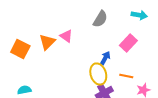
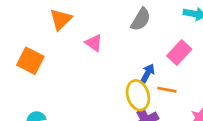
orange triangle: (47, 42) -> (61, 19), moved
orange line: (126, 76) -> (167, 90), moved

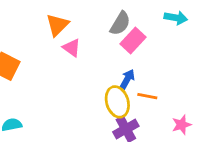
orange triangle: (61, 19) -> (57, 25), moved
pink rectangle: (179, 52) -> (133, 41), moved

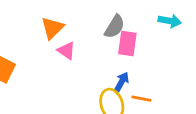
pink rectangle: (133, 41) -> (127, 44), turned -35

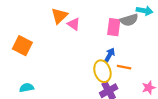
gray semicircle: (115, 27) -> (129, 20), moved, turned 42
pink triangle: (66, 51) -> (74, 24), moved

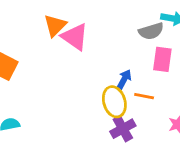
pink triangle: (74, 24) -> (75, 37), size x1.5
pink rectangle: (114, 27) -> (162, 59), moved

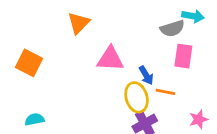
pink triangle: (75, 37) -> (110, 59), moved, turned -32
blue arrow: (124, 79) -> (146, 75), turned 120

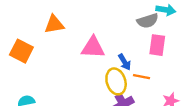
orange triangle: (79, 23) -> (54, 24), moved, turned 35

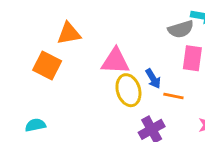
orange square: (21, 51) -> (47, 65), moved
yellow ellipse: (116, 81) -> (128, 90), moved

